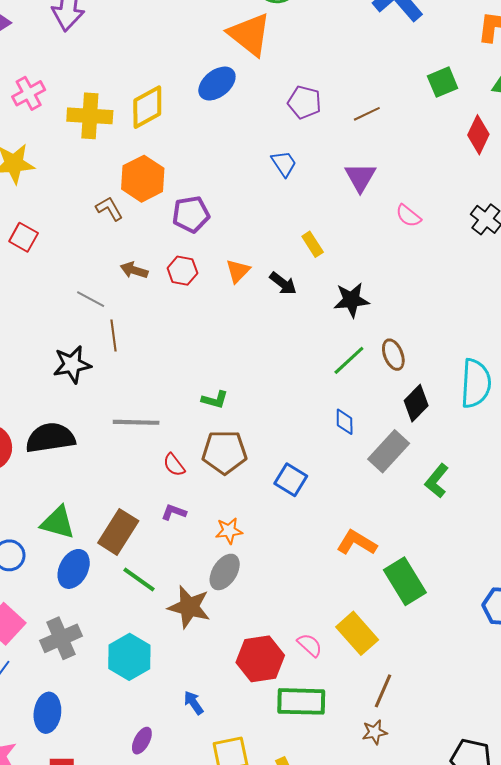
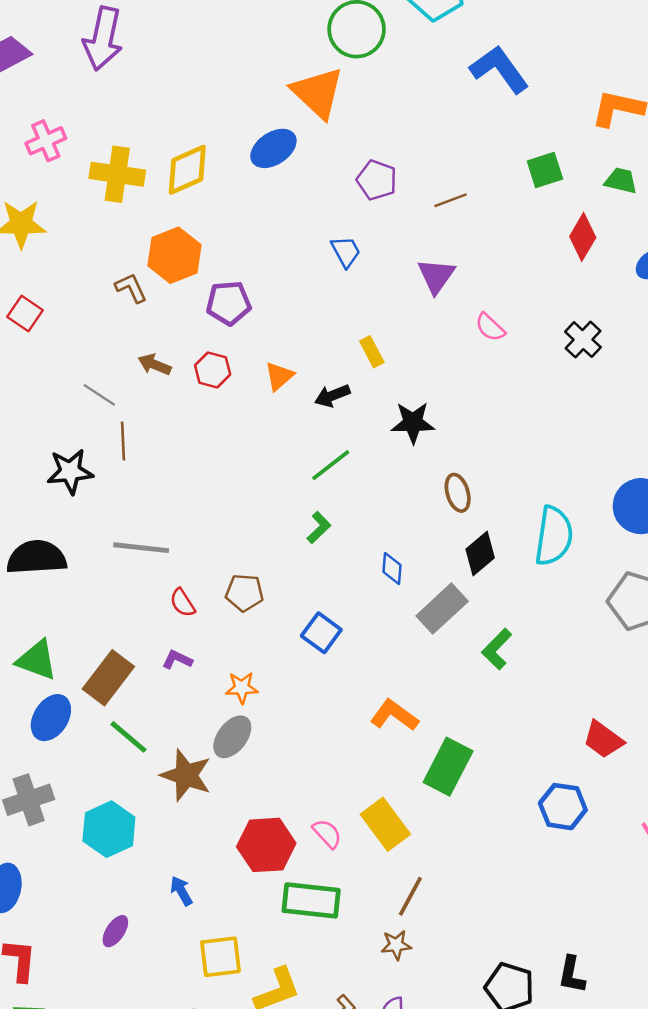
black arrow: (283, 283) -> (332, 396), turned 116
green line: (349, 360) -> (331, 465), moved
green L-shape: (215, 400) -> (319, 528), moved, turned -64
brown pentagon: (224, 452) -> (244, 593), size x0.7
green rectangle: (405, 581) -> (448, 767), turned 54

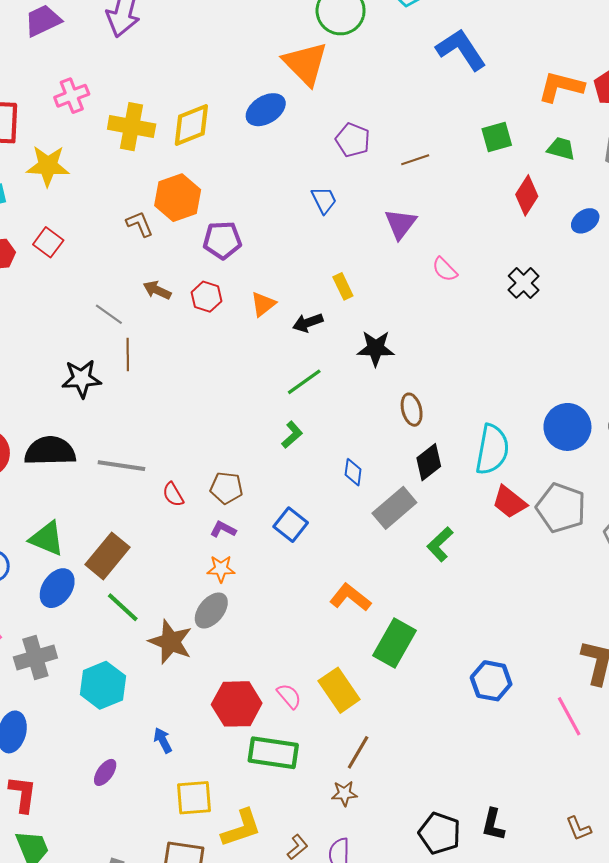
gray line: (141, 548) -> (121, 466), moved
purple L-shape: (177, 660) -> (223, 529), moved
red trapezoid: (603, 740) -> (509, 502), moved

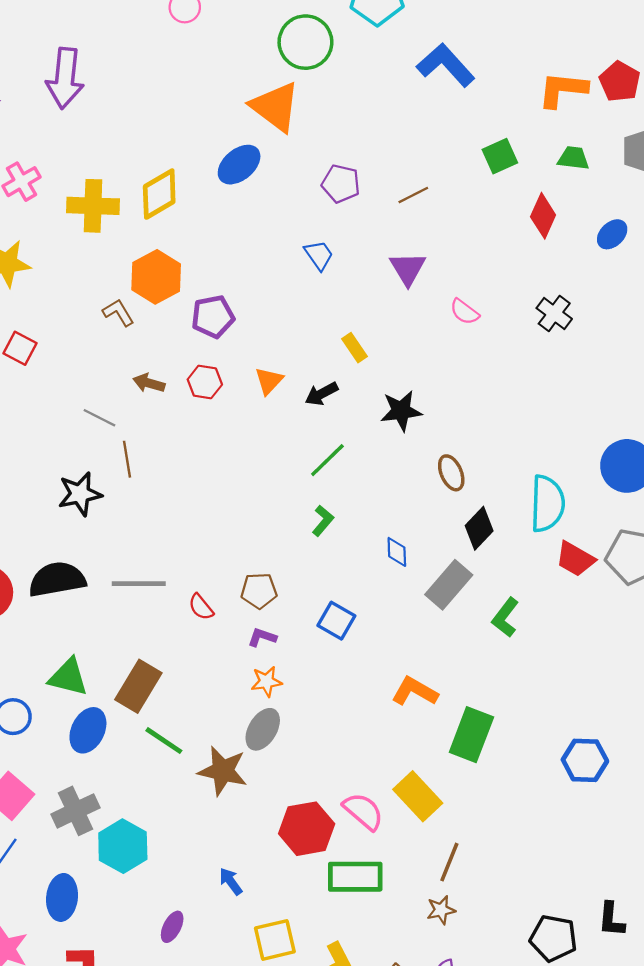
cyan hexagon: (103, 685) -> (123, 846), moved
pink semicircle: (289, 696) -> (363, 811), size x1.4

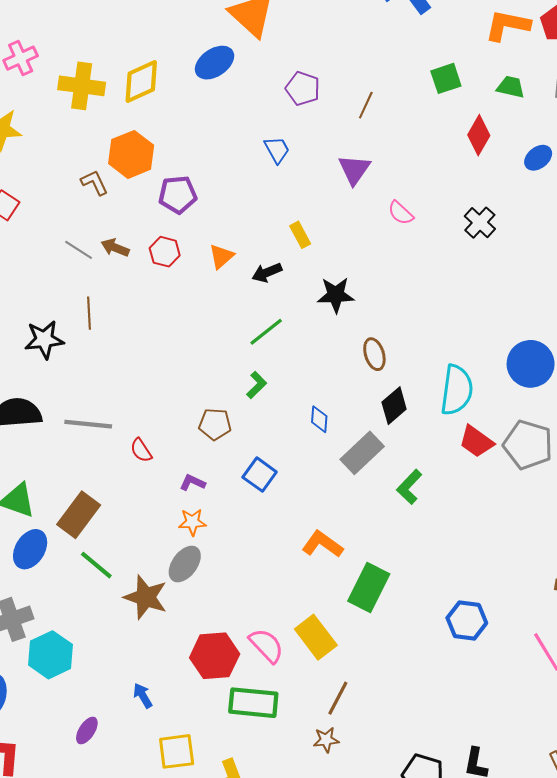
brown line: (413, 195) -> (366, 105), turned -44
gray line: (99, 418) -> (79, 250), moved
brown pentagon: (259, 591) -> (215, 424), moved

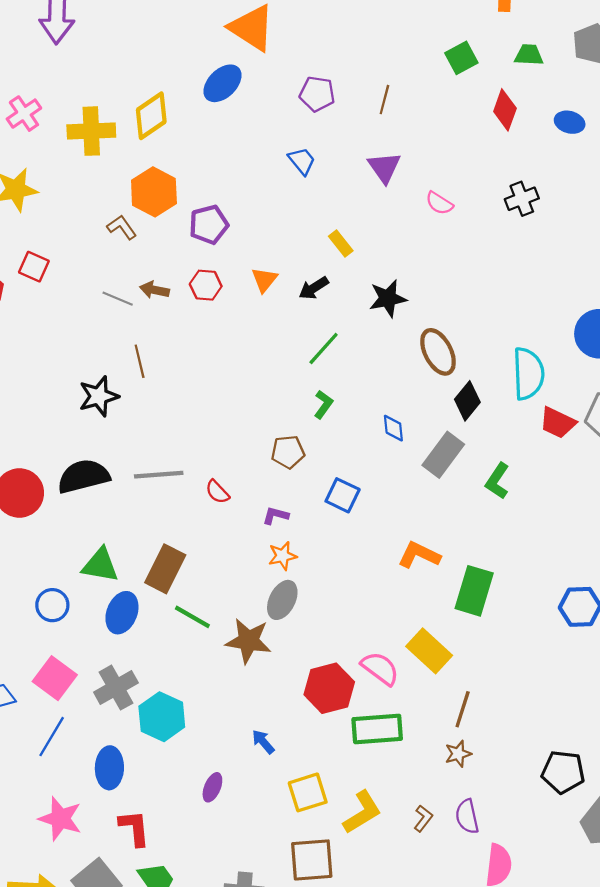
blue ellipse: (538, 158) -> (570, 122), turned 64
black cross: (480, 223) -> (522, 199), turned 36
brown ellipse: (374, 354) -> (438, 352), size x1.4

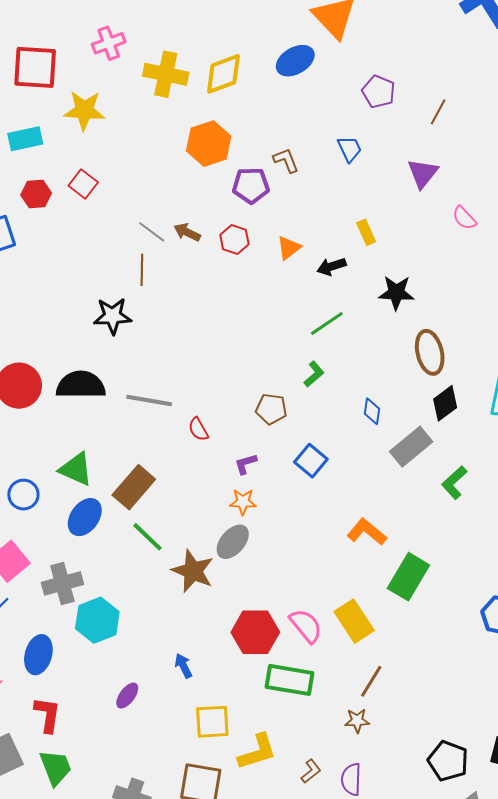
brown L-shape: (122, 227) -> (286, 160), moved
brown line: (140, 361) -> (142, 270), moved
purple L-shape: (276, 516) -> (246, 464), turned -45

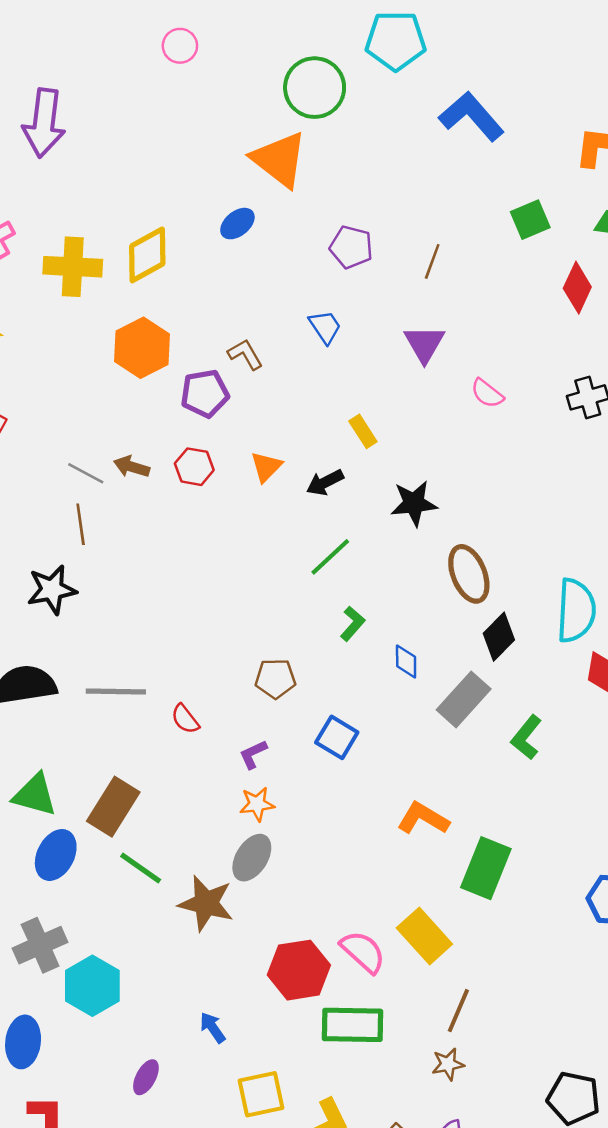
blue ellipse: (295, 61) -> (237, 224), size x0.7
green L-shape: (314, 374) -> (352, 624), moved

